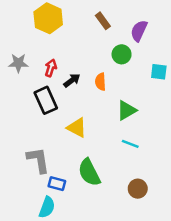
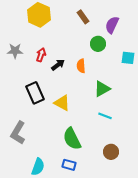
black rectangle: (46, 100) -> (35, 93), moved
gray L-shape: (38, 160) -> (18, 133), moved, turned -140
blue rectangle: (57, 184) -> (69, 165), moved

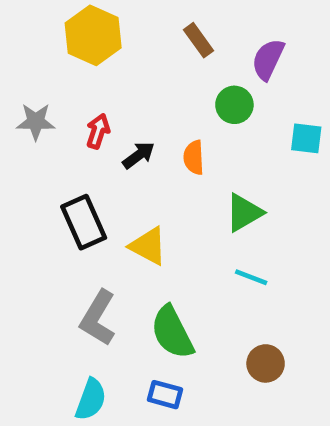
gray L-shape: (18, 133) -> (98, 318), moved

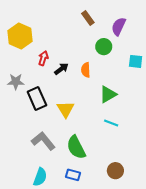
yellow hexagon: (93, 35) -> (20, 36), moved
gray star: (36, 122) -> (16, 82), moved
yellow triangle: (148, 246) -> (66, 109), turned 30
gray L-shape: (98, 318) -> (43, 141), turned 110
brown circle: (266, 363) -> (115, 171), moved

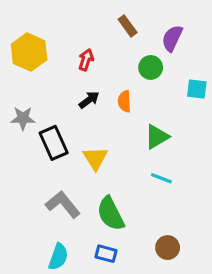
red arrow: (43, 58) -> (86, 60), moved

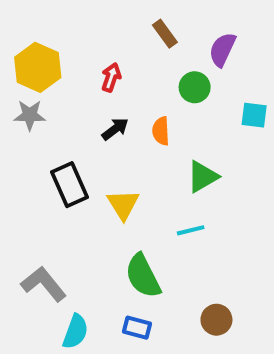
gray star: (23, 118) -> (30, 115), moved
cyan line: (161, 178) -> (191, 230), moved, turned -35
gray L-shape: (63, 204) -> (44, 284), moved

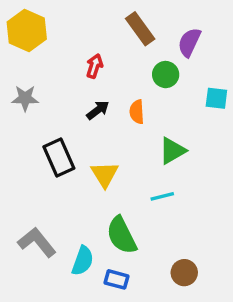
brown rectangle: (165, 34) -> (140, 29), size x1.4
yellow hexagon: (38, 67) -> (27, 30), moved
cyan semicircle: (75, 332) -> (83, 261), moved

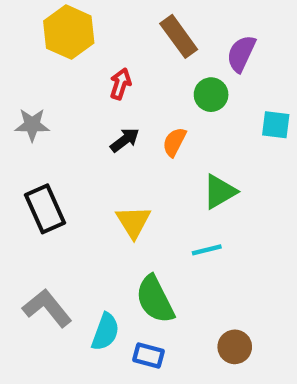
yellow hexagon: (27, 30) -> (69, 32), moved
orange semicircle: (137, 112) -> (174, 142), turned 30
black rectangle: (59, 157) -> (45, 209), moved

